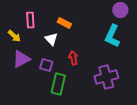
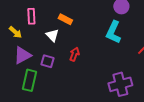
red arrow: (73, 58) -> (74, 54), turned 32
purple cross: (106, 77) -> (120, 84), moved
green rectangle: (58, 84) -> (29, 80), moved

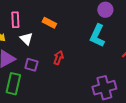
white triangle: (52, 35) -> (26, 39), moved

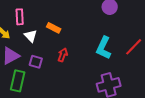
orange rectangle: (49, 23) -> (54, 28), moved
cyan L-shape: (97, 36) -> (104, 48), moved

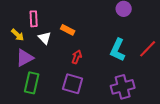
purple square: (36, 62) -> (73, 84), moved, size x1.5

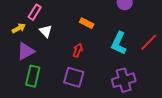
pink rectangle: (34, 19) -> (35, 12), turned 35
orange rectangle: (68, 30) -> (87, 23), moved
yellow arrow: (18, 35) -> (19, 28), turned -72

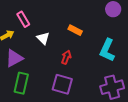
pink rectangle: (35, 12) -> (23, 19), turned -63
white triangle: (46, 31) -> (43, 38), moved

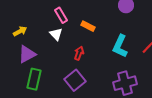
pink rectangle: (23, 19) -> (61, 15), moved
purple square: (62, 84) -> (75, 80), turned 35

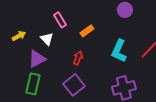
orange rectangle: (88, 26) -> (87, 31), turned -64
white triangle: (56, 34) -> (47, 39), moved
purple triangle: (27, 54) -> (37, 59), moved

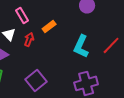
red arrow: (78, 58) -> (29, 39), moved

